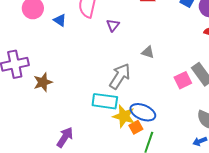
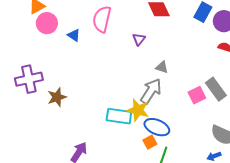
purple triangle: (113, 25) -> (139, 39), moved
gray arrow: (120, 76) -> (151, 91), moved
yellow star: (124, 116) -> (138, 110), moved

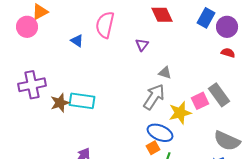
pink circle: (47, 23) -> (27, 27), moved
yellow star: (138, 110) -> (180, 113), moved, turned -30
cyan rectangle: (119, 116) -> (82, 101), moved

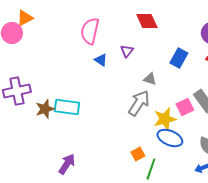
blue rectangle: (206, 18) -> (179, 58), moved
blue triangle: (77, 41) -> (101, 60), moved
blue ellipse: (160, 133) -> (170, 138), moved

